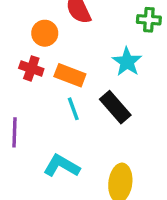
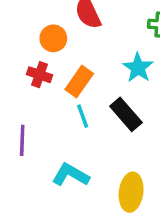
orange rectangle: (70, 75) -> (79, 82), turned -76

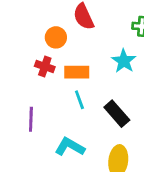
orange rectangle: (79, 82) -> (77, 72), turned 55
black rectangle: (126, 114) -> (117, 114), moved

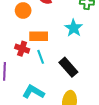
red cross: (45, 67) -> (22, 49), moved

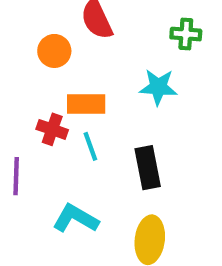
cyan star: (74, 28) -> (158, 87), turned -30
black rectangle: (68, 67) -> (148, 168), turned 30

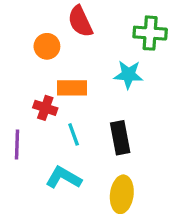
green cross: (186, 34) -> (150, 33), size x1.4
cyan line: (90, 146) -> (74, 134), moved

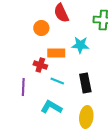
cyan star: (128, 75) -> (80, 45), moved
cyan line: (74, 134) -> (57, 81), turned -48

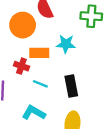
orange circle: (41, 28) -> (23, 25), size x1.5

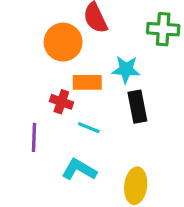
black rectangle: (71, 86) -> (137, 107), moved

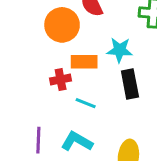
red cross: (61, 102) -> (61, 80), turned -30
purple line: (34, 137) -> (38, 140), moved

